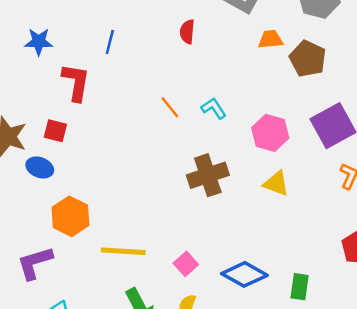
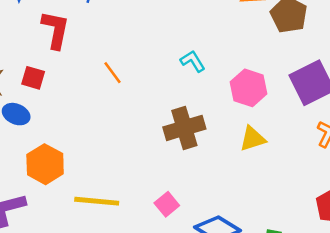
orange line: (170, 107) -> (113, 73), moved
yellow triangle: (276, 183) -> (253, 139), turned -40
pink square: (186, 264) -> (167, 204), moved

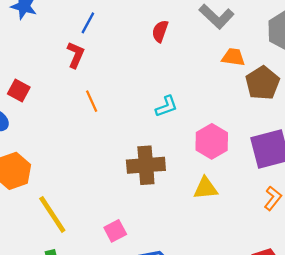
red L-shape: (55, 30) -> (76, 55), moved, size x0.7
cyan L-shape: (193, 61) -> (166, 106), turned 90
yellow line: (97, 201) -> (52, 214), turned 39

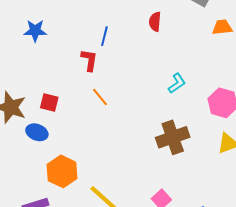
blue line: (88, 23) -> (104, 36), moved
orange line: (92, 101) -> (100, 97), moved

